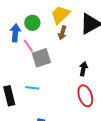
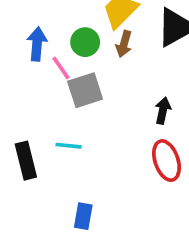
green circle: (32, 23) -> (85, 42), moved

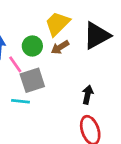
brown arrow: (124, 44) -> (60, 47), turned 42
cyan line: (68, 146) -> (20, 101), moved

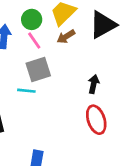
green circle: (32, 46) -> (32, 19), moved
pink line: (15, 64) -> (34, 41), moved

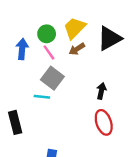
gray square: (38, 70) -> (52, 78), turned -35

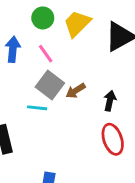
green circle: (47, 34) -> (43, 18), moved
brown arrow: (77, 49) -> (76, 91), moved

